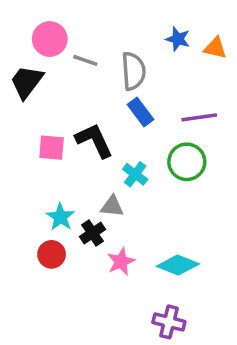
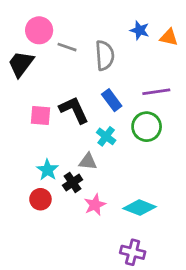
blue rectangle: (141, 112) -> (112, 100), moved

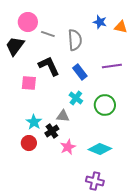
black L-shape: (74, 110) -> (49, 66), moved
green circle: (147, 127) -> (105, 105), moved

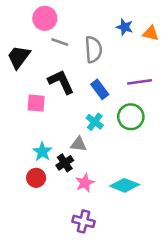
pink circle: (28, 22) -> (45, 18), moved
green circle: (105, 105) -> (131, 117), moved
purple cross: (95, 181) -> (83, 221), moved

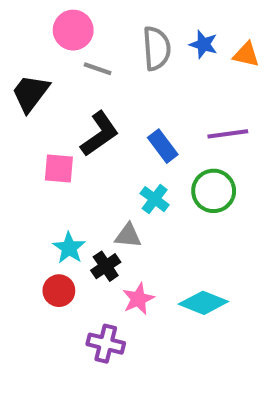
gray semicircle: (93, 49) -> (157, 48), moved
black L-shape: (61, 82) -> (100, 134), turned 80
purple cross: (83, 221) -> (106, 344), moved

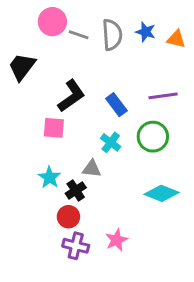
gray line: (98, 69) -> (79, 35), moved
pink square: (59, 169) -> (54, 128), moved
red circle: (59, 291) -> (68, 217), moved
pink star: (138, 299) -> (116, 240), moved
cyan diamond: (203, 303) -> (162, 193), moved

